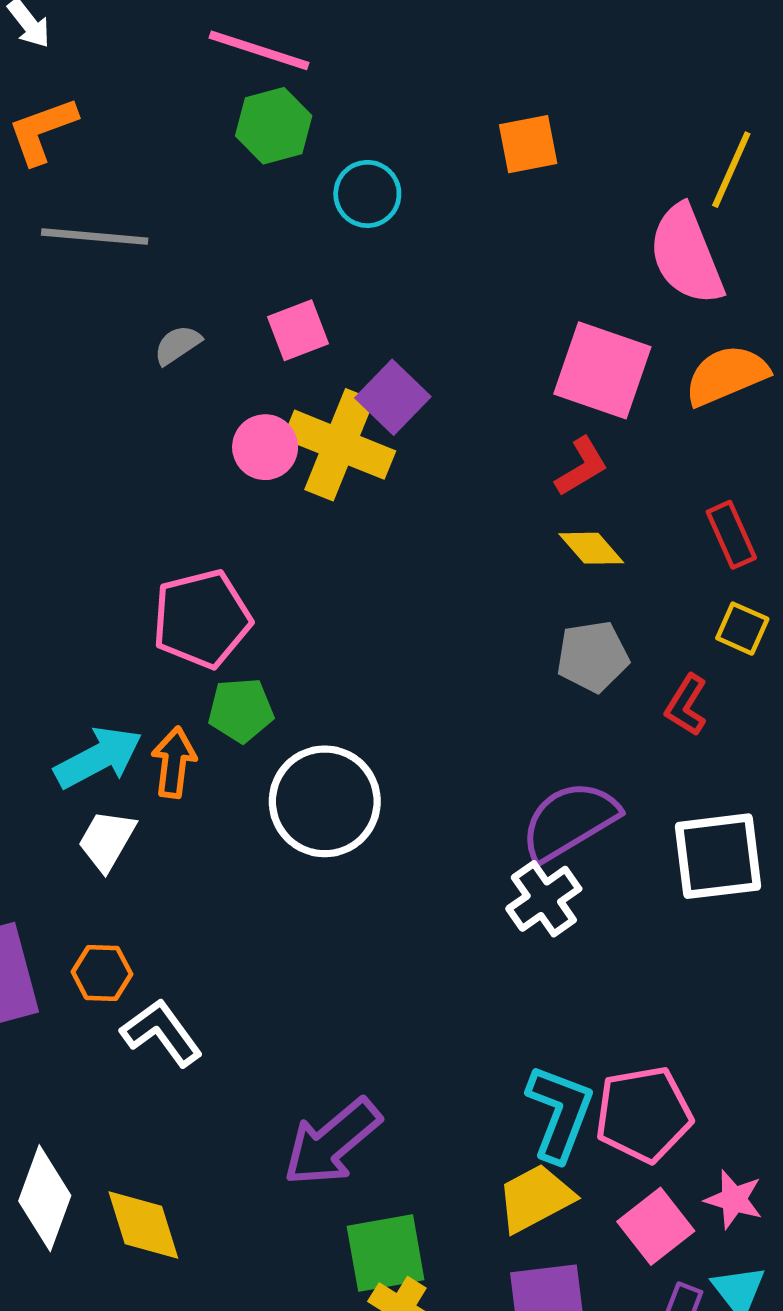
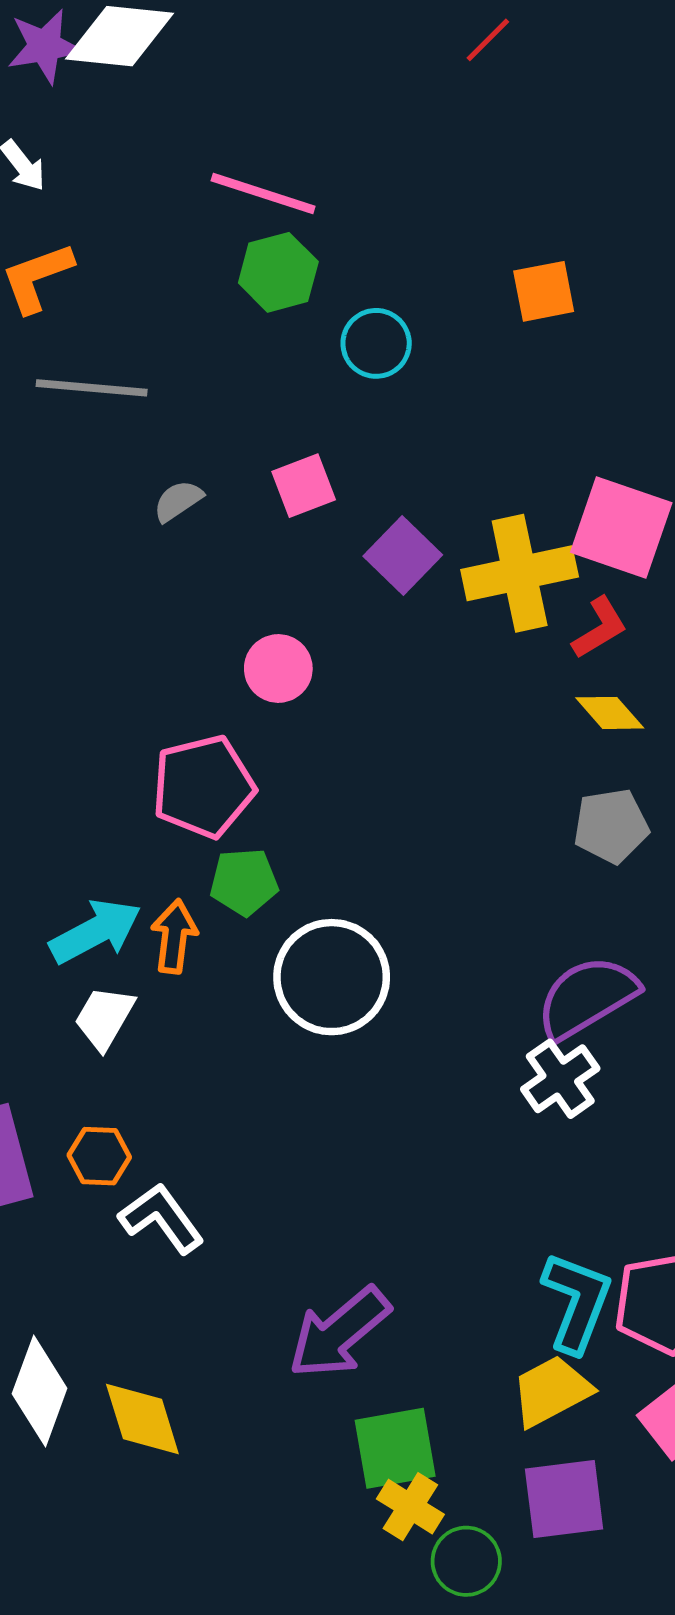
yellow cross: (339, 445) -> (520, 573), moved, turned -34
pink circle: (265, 447) -> (278, 668), moved

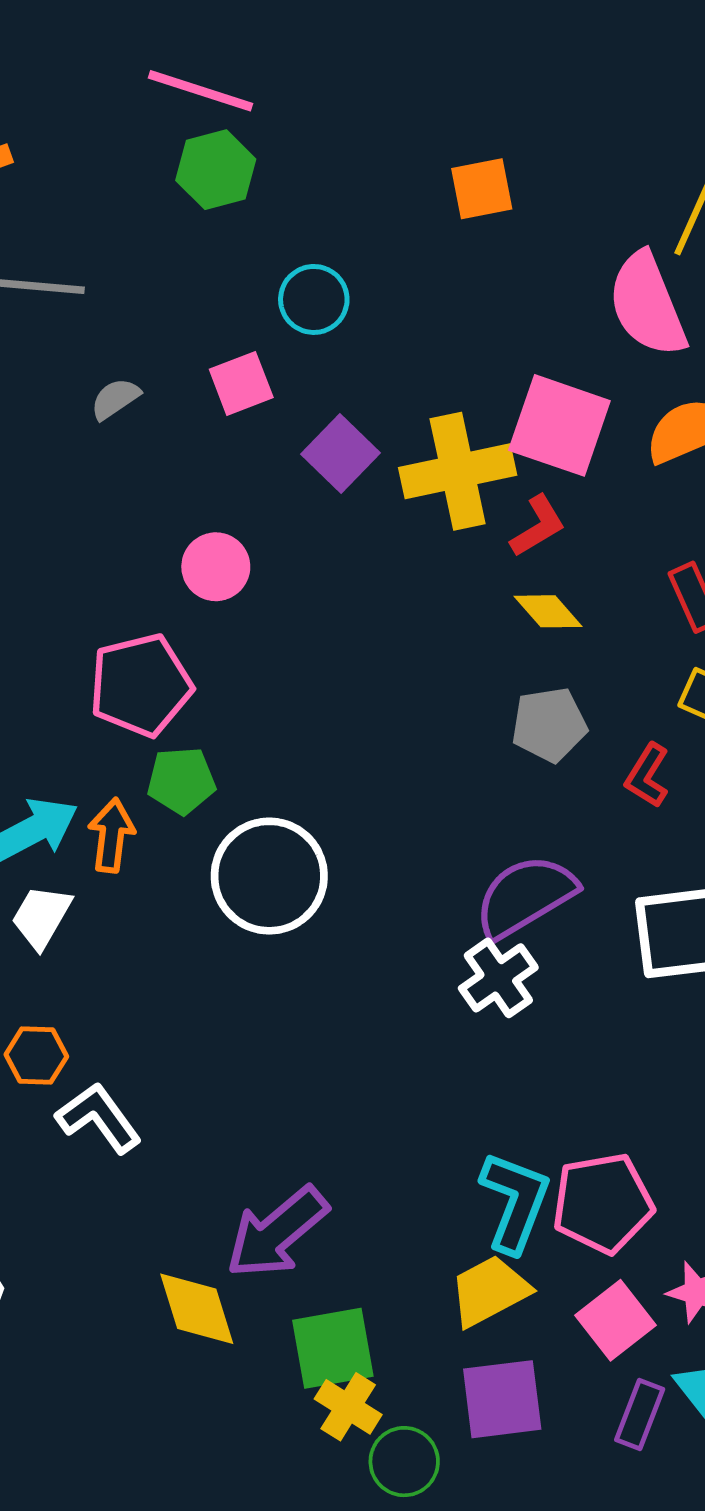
cyan circle: (376, 343) -> (314, 299), moved
yellow diamond: (142, 1419) -> (197, 1309), moved

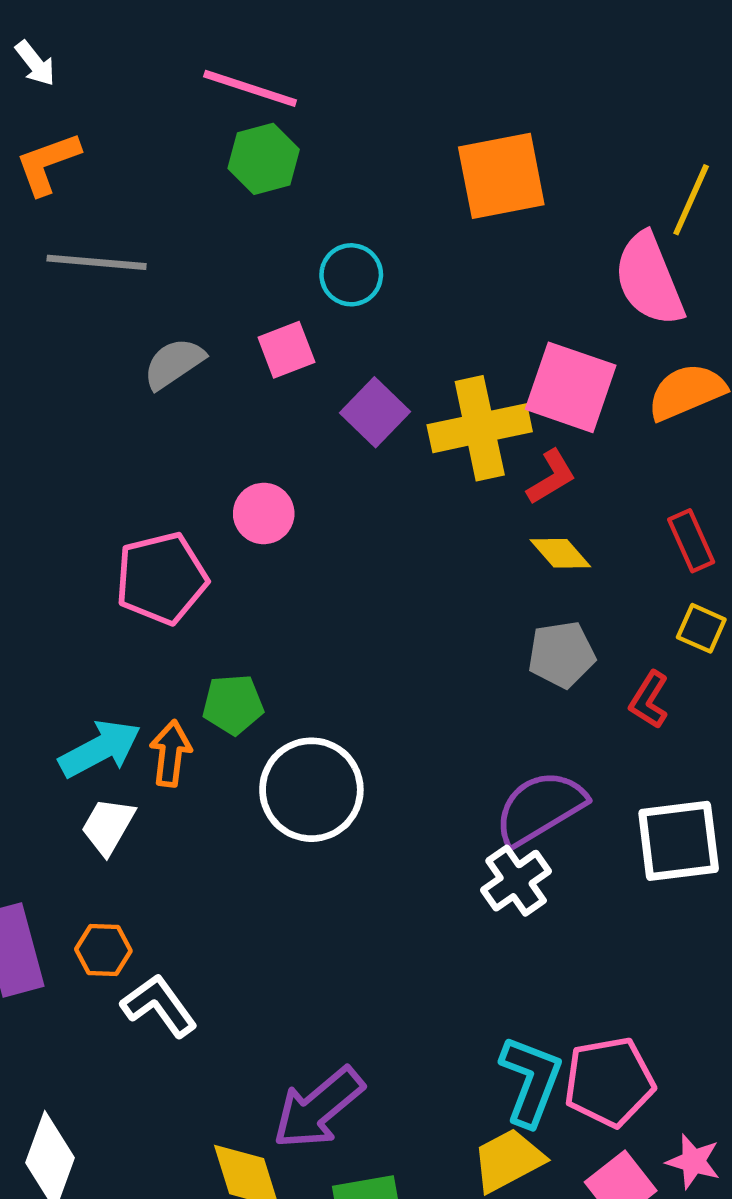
orange square: (482, 189) -> (501, 176), size x1.6
gray semicircle: (115, 399) -> (174, 363), size x1.4
pink pentagon: (141, 685) -> (161, 578), moved

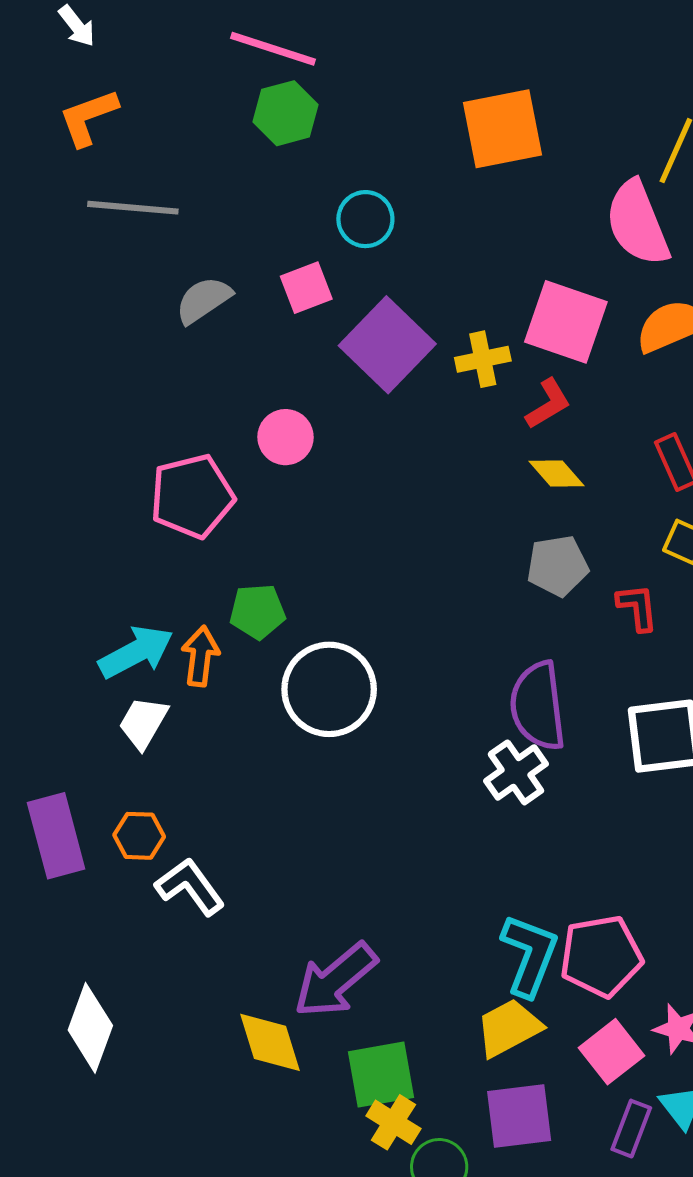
purple square: (375, 412) -> (387, 345), size x1.5
yellow cross: (480, 428) -> (483, 359), size x0.6
red L-shape: (649, 700) -> (637, 607), turned 142
purple semicircle: (540, 808) -> (538, 706), turned -66

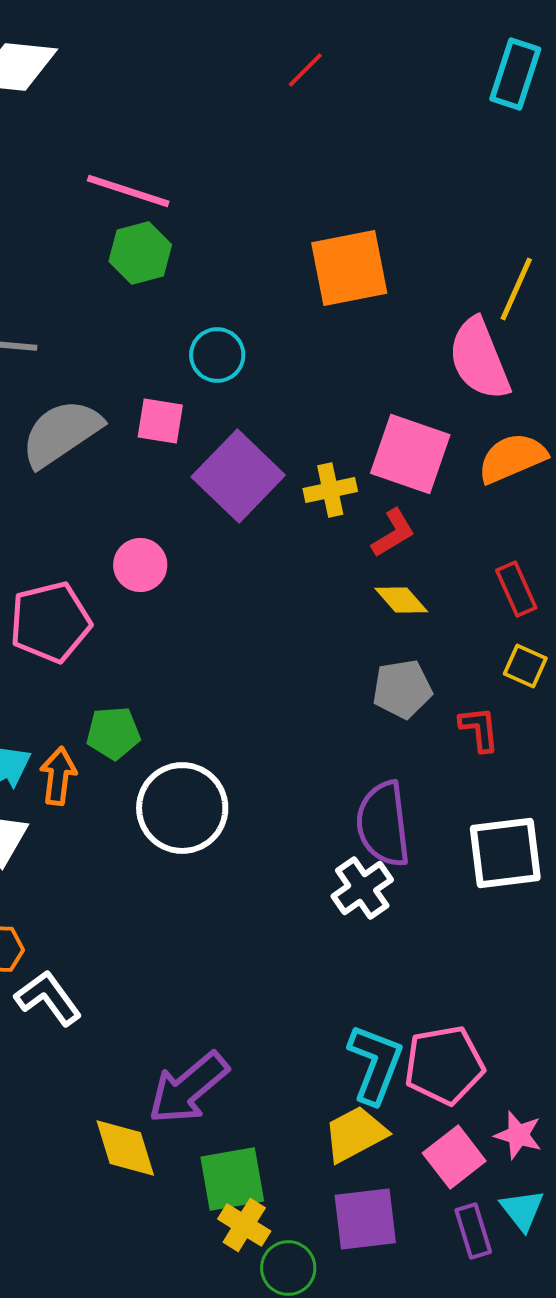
pink square: (306, 288) -> (160, 421), turned 30
gray semicircle: (203, 300) -> (61, 433), size x1.5
purple rectangle: (631, 1129) -> (473, 1231), turned -38

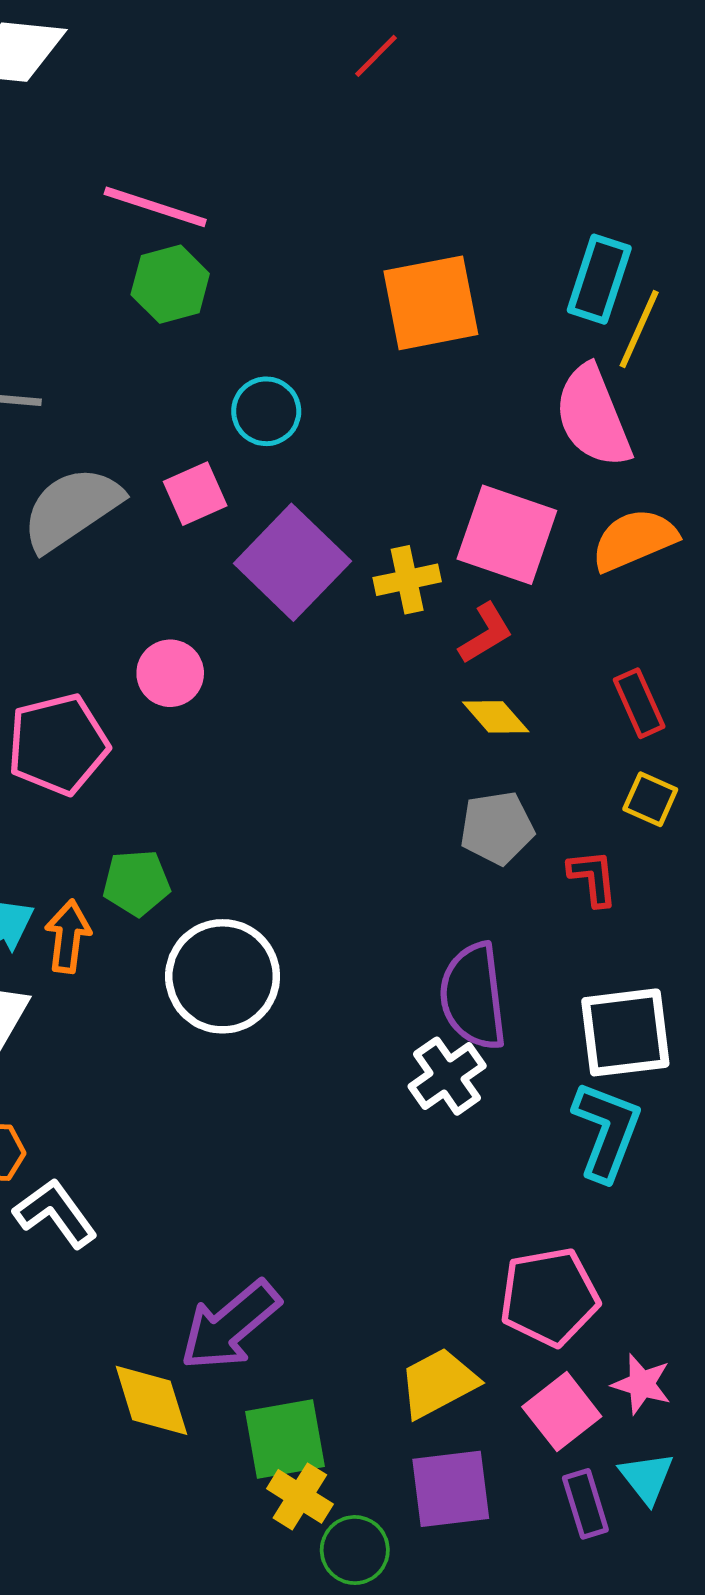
cyan rectangle: (515, 74) -> (599, 279), moved
pink square: (160, 421) -> (195, 494), turned -33
cyan L-shape: (375, 1064) -> (607, 1131), moved

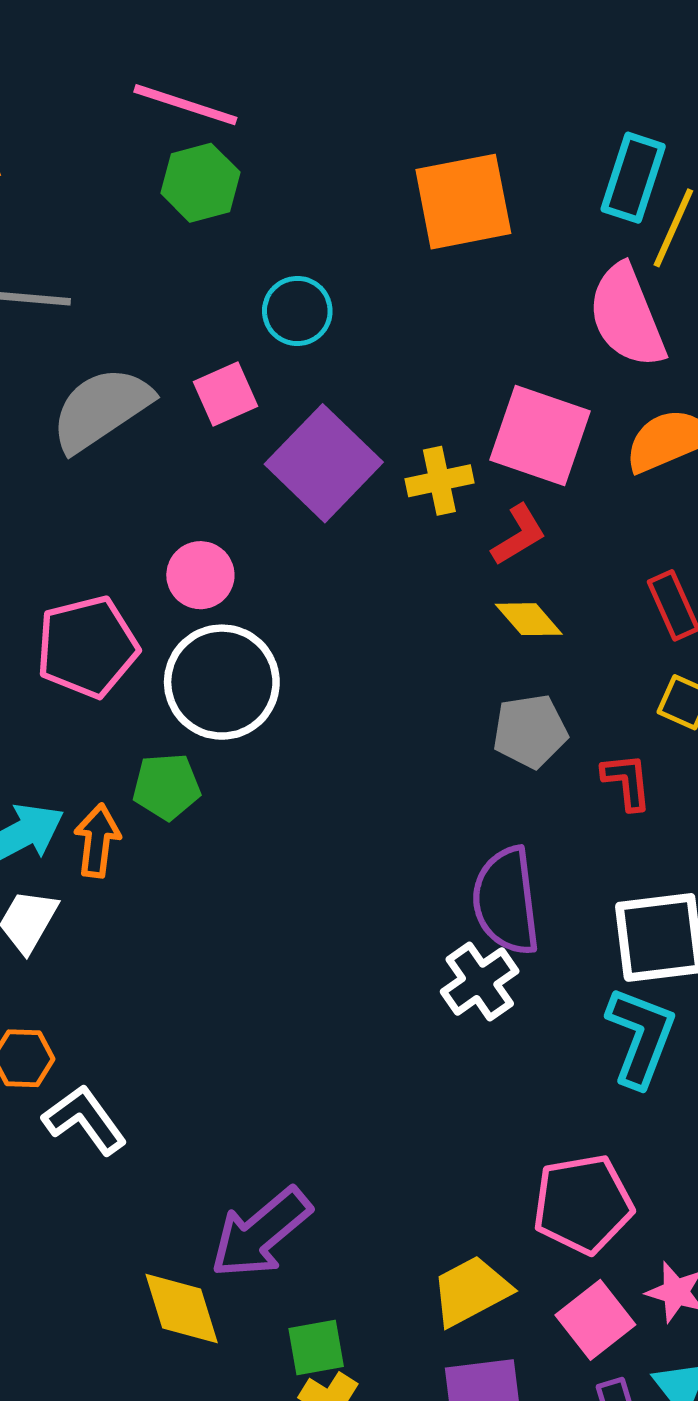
white circle: (223, 976) -> (222, 682), moved
green square: (285, 1439) -> (316, 1347), size x0.7

